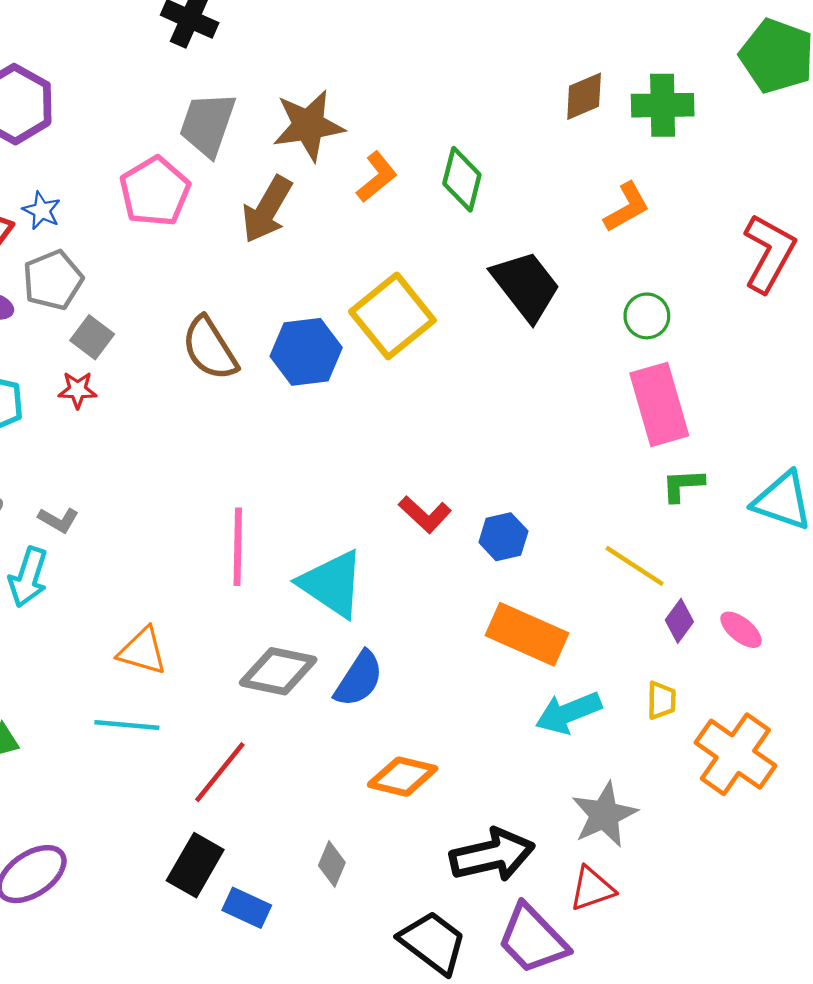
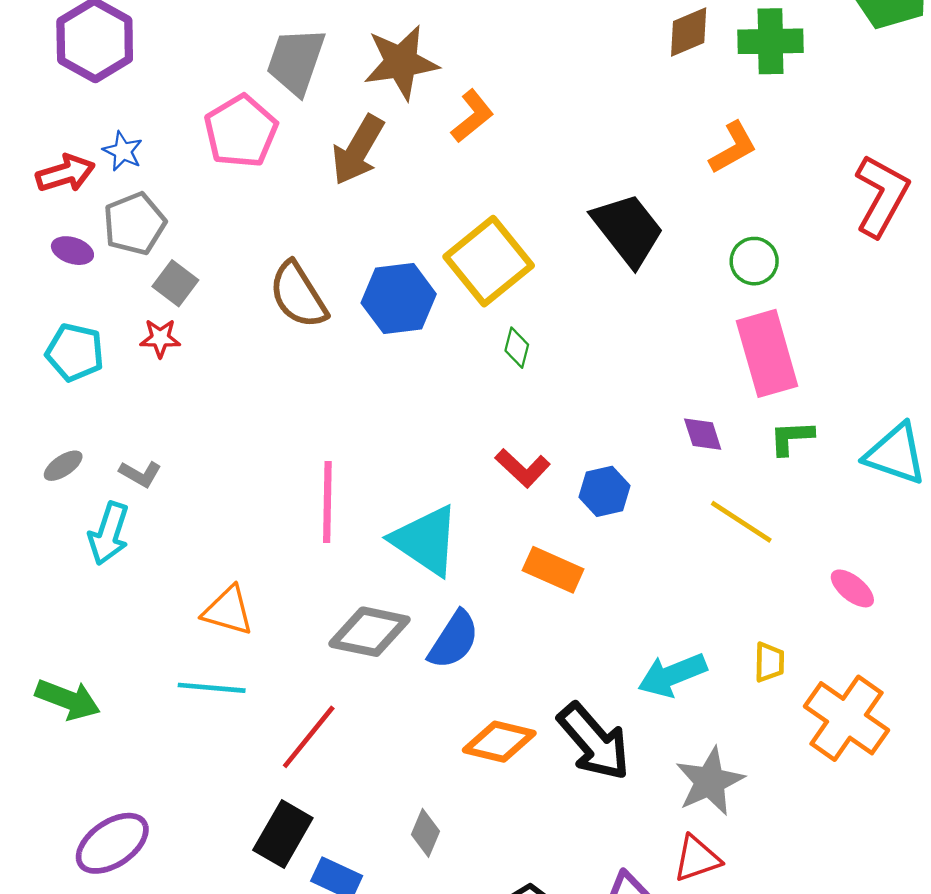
green diamond: (462, 179) -> (517, 348), moved, size x0.6
purple diamond: (679, 621) -> (703, 434), moved, turned -54
orange rectangle: (527, 634) -> (553, 570), moved, size x0.7
black arrow: (492, 855) -> (594, 742), moved, turned 62

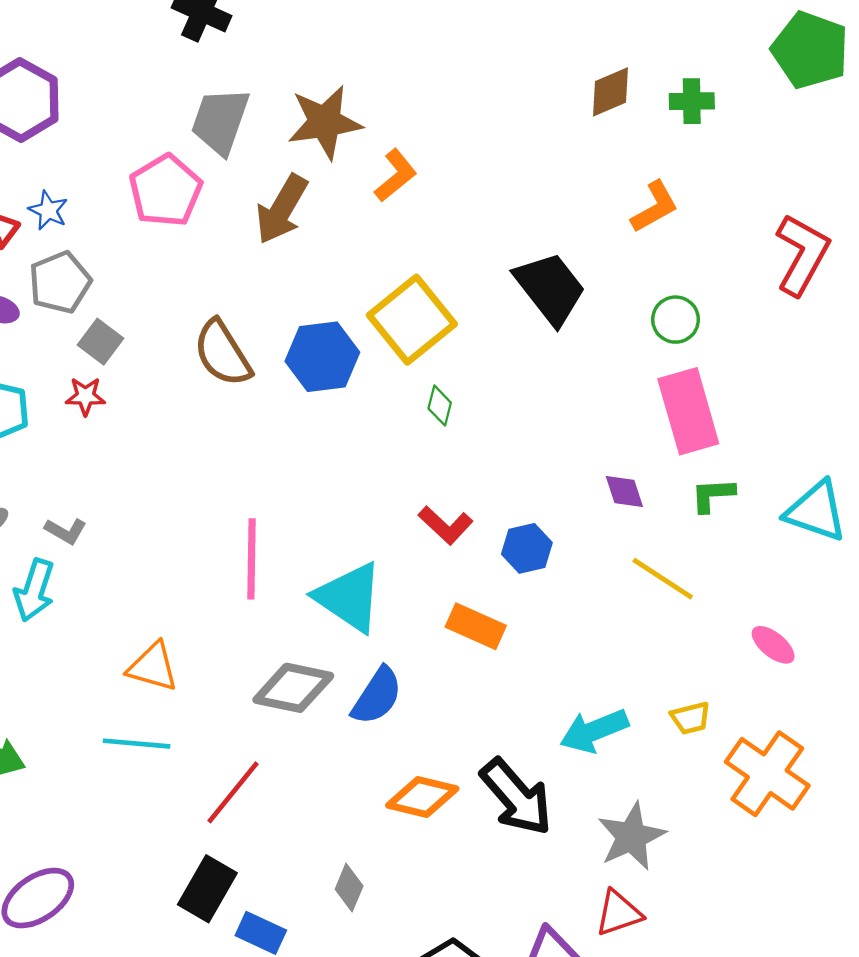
green cross: (770, 41) -> (692, 101), size x0.7
yellow trapezoid: (769, 662) -> (691, 718), turned 75

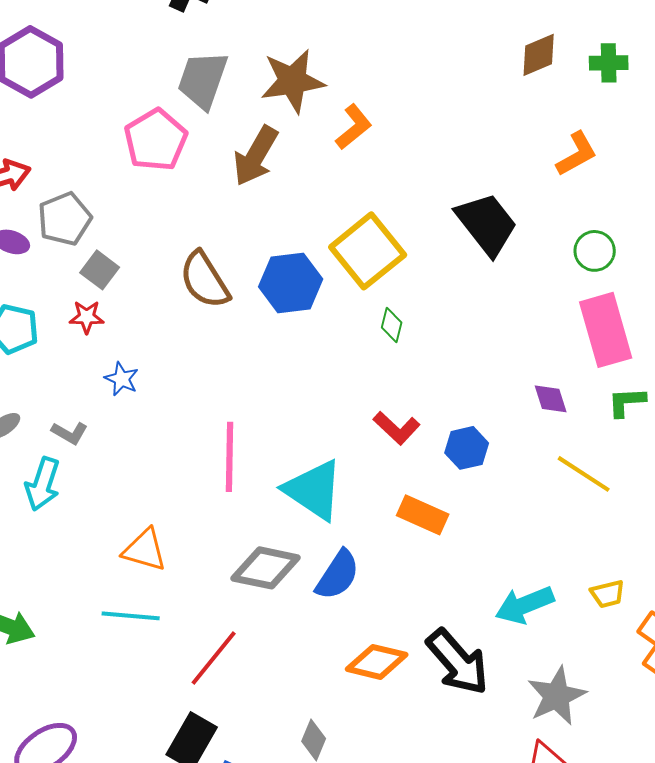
blue star: (48, 210) -> (122, 379), moved

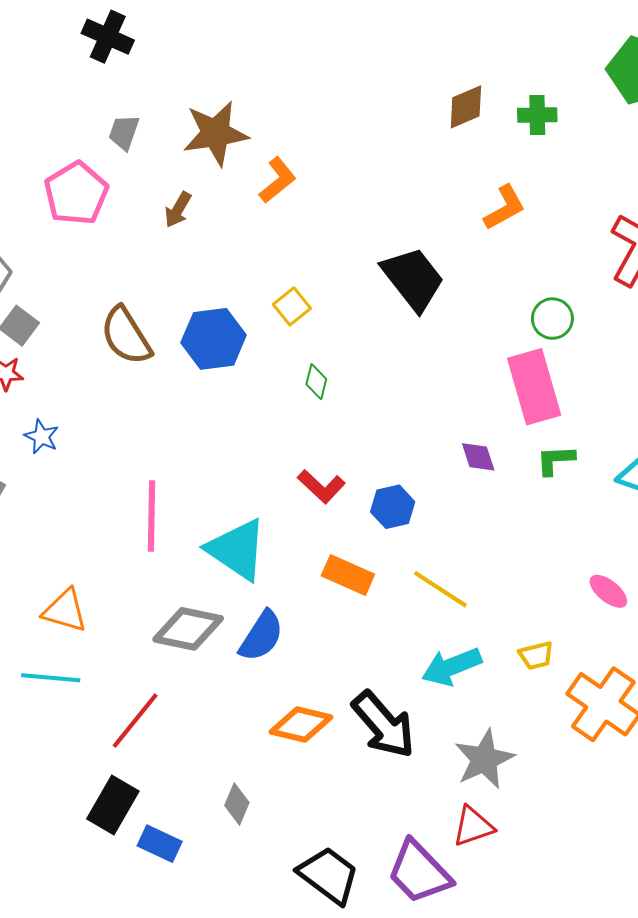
gray trapezoid: (203, 80) -> (124, 132), size x0.6
brown arrow: (256, 156) -> (178, 210), size x0.6
yellow square: (368, 251) -> (292, 306), size x0.5
green circle: (595, 251) -> (552, 319), moved
yellow line: (584, 474) -> (440, 589), moved

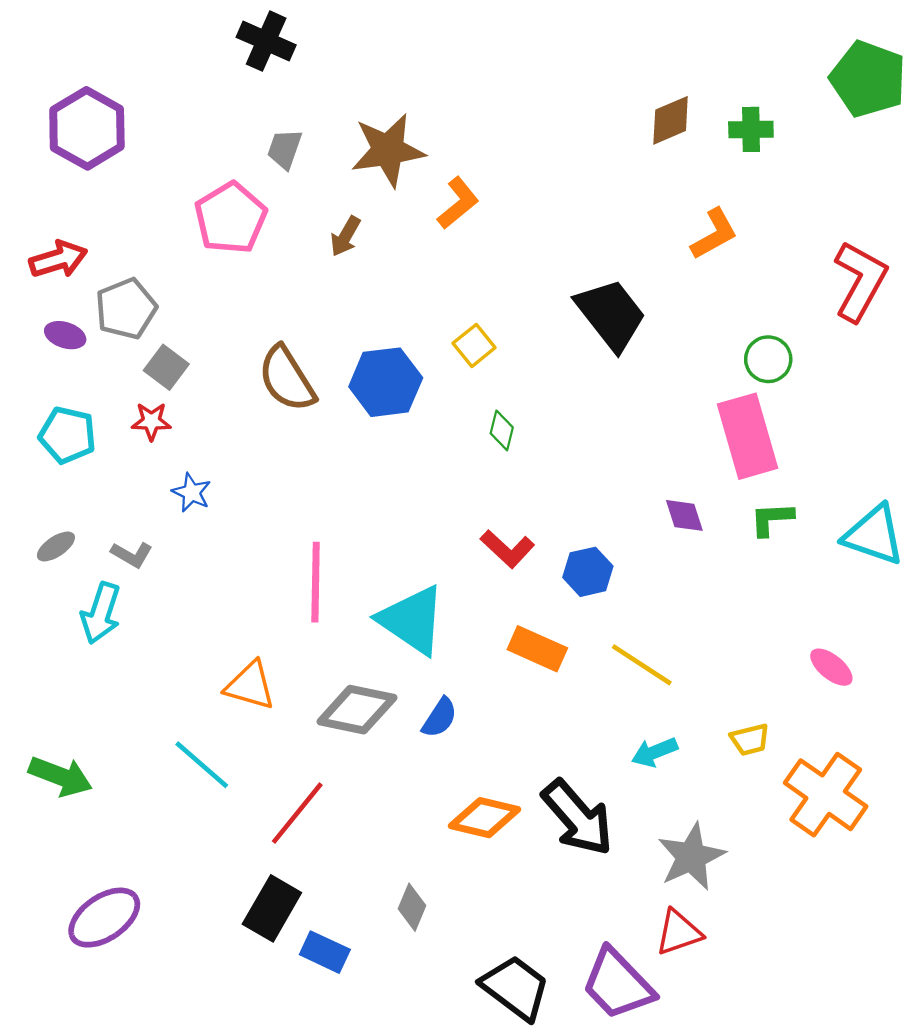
orange triangle: (65, 611) -> (250, 686), moved
blue semicircle: (261, 636) -> (440, 718), size x0.7
cyan arrow: (452, 667) -> (654, 752), size x0.7
cyan line: (51, 678) -> (202, 765), turned 36

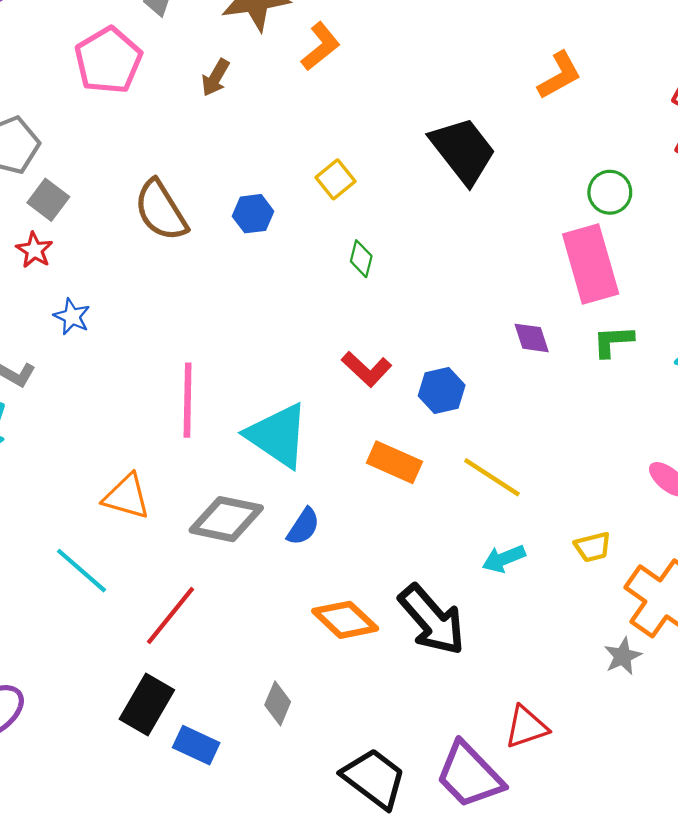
blue hexagon: (386, 382) -> (253, 214), size x0.6
red star: (151, 421) -> (34, 250), turned 30
orange diamond: (484, 818) -> (345, 620), turned 30
gray star: (691, 857) -> (623, 656), moved, size x0.6

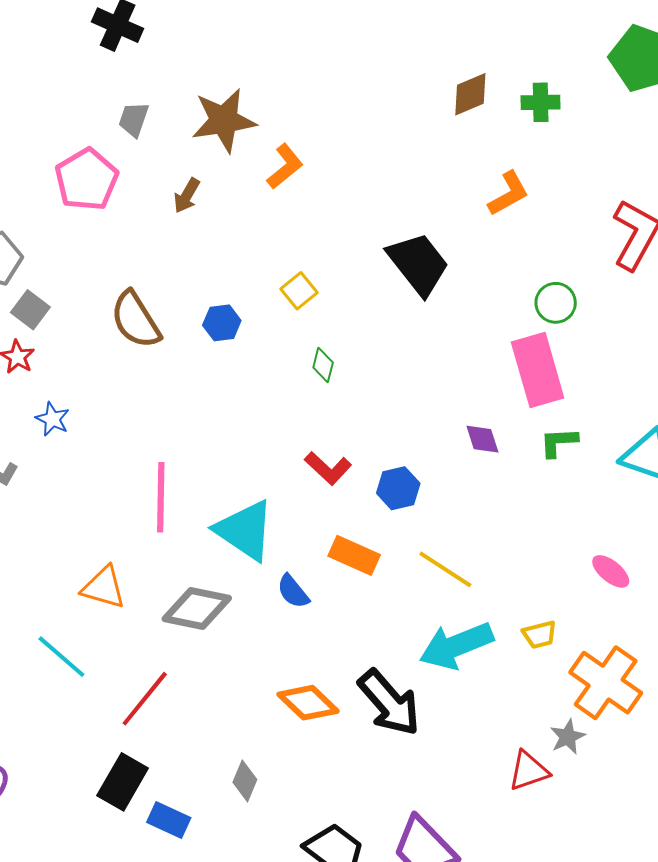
blue semicircle: (303, 527) -> (293, 591), moved, turned 108
cyan arrow: (504, 559) -> (456, 646), size x1.8
red triangle: (526, 727) -> (529, 771), moved

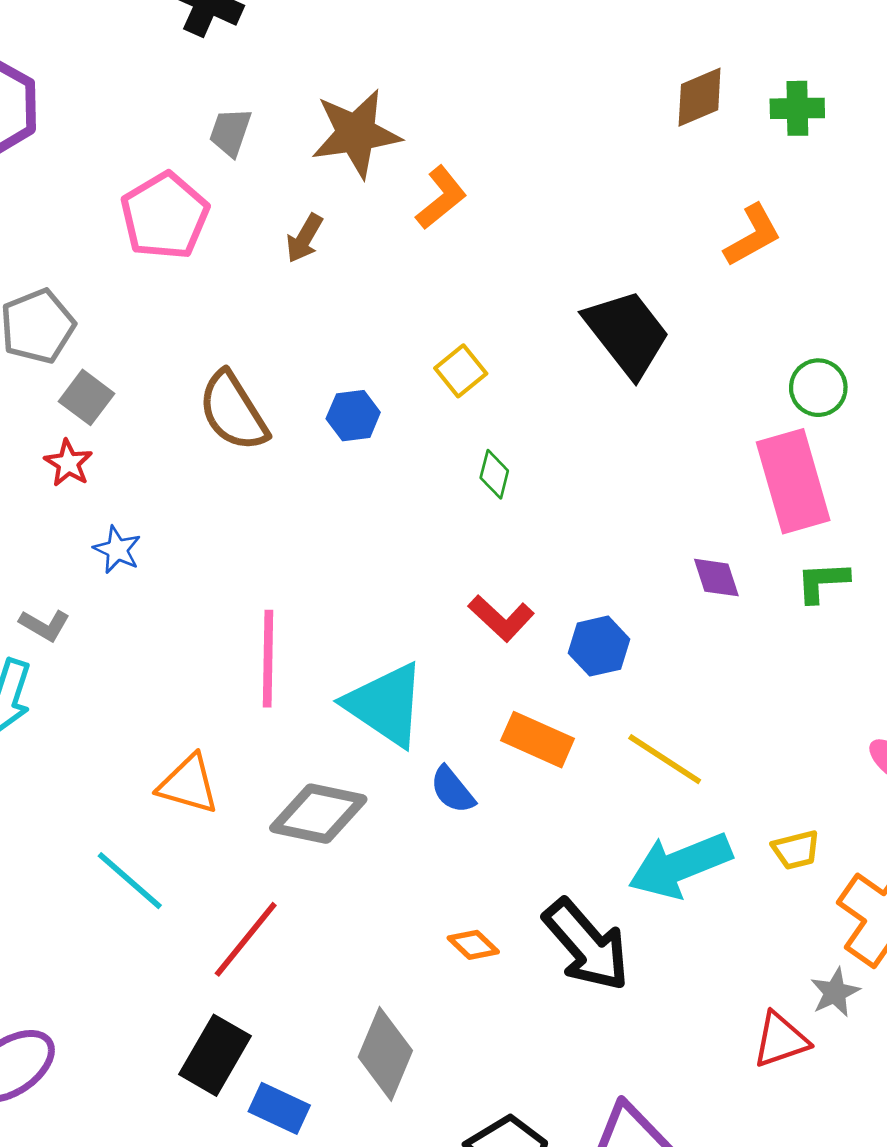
orange diamond: (308, 703) -> (473, 945), size x0.6
gray diamond: (245, 781) -> (385, 1054), size x1.6

